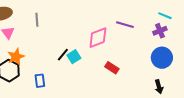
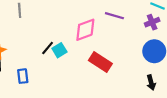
red rectangle: (112, 68) -> (100, 62), size x1.5

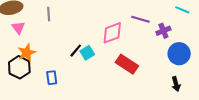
purple cross: (152, 22) -> (163, 31), moved

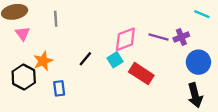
purple line: (140, 19) -> (158, 37), moved
orange star: (27, 53) -> (43, 61), moved
cyan square: (87, 53) -> (115, 60), moved
black arrow: (176, 84) -> (195, 95), size x1.5

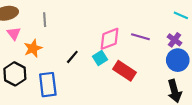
purple cross: (181, 37) -> (175, 40), moved, turned -32
orange star: (43, 61) -> (33, 48), moved
blue rectangle: (59, 88) -> (48, 85), size x1.6

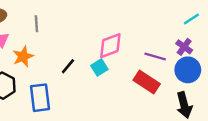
cyan line: (181, 15) -> (191, 19), turned -56
purple line: (140, 37) -> (155, 57), moved
red rectangle: (124, 71) -> (147, 82), moved

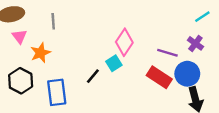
pink diamond: (110, 46) -> (124, 42), turned -36
black line: (68, 66) -> (93, 76), moved
blue circle: (188, 70) -> (187, 74), moved

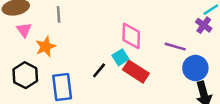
pink diamond: (124, 42) -> (131, 36), turned -32
purple cross: (195, 43) -> (204, 25), moved
red rectangle: (159, 77) -> (136, 72), moved

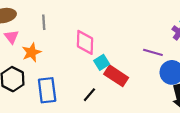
pink diamond: (131, 36) -> (85, 42), moved
black line: (99, 70) -> (89, 95), moved

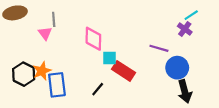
pink triangle: (11, 37) -> (45, 33), moved
orange star: (31, 52) -> (42, 71), moved
cyan square: (102, 62) -> (110, 58), turned 32

